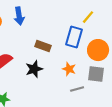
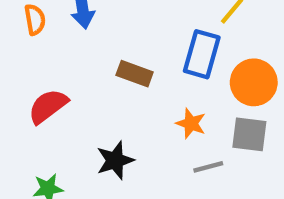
black star: (34, 69) -> (115, 160), moved

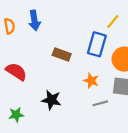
red semicircle: (48, 106) -> (16, 72), turned 70
black star: (115, 160) -> (51, 100), turned 30

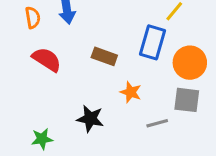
red semicircle: (16, 72) -> (47, 60), moved
orange star: (91, 81) -> (131, 92), moved

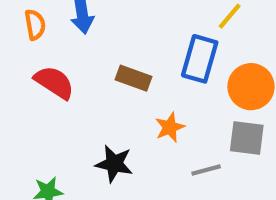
orange star: (131, 92) -> (170, 127), turned 30

